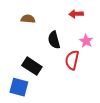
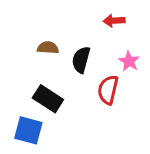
brown semicircle: (28, 19) -> (48, 48), moved
black semicircle: (54, 40) -> (81, 60), turned 30

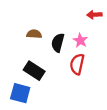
red arrow: (114, 21) -> (94, 15), moved
pink star: (129, 61) -> (80, 40), moved

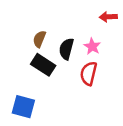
brown semicircle: (34, 34) -> (39, 39), turned -72
black rectangle: (34, 71) -> (43, 65), moved

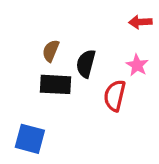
pink star: (92, 46) -> (137, 65), moved
black rectangle: (43, 65) -> (56, 84), turned -30

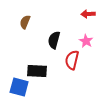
brown semicircle: (51, 51) -> (25, 22), moved
black rectangle: (56, 84) -> (37, 71), moved

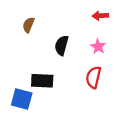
red semicircle: (72, 60) -> (94, 77), moved

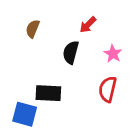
red arrow: (100, 16) -> (88, 25), moved, turned -42

